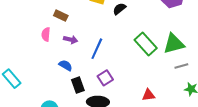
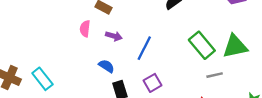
gray line: (181, 66) -> (215, 75), moved

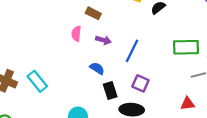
green rectangle: (202, 45) -> (186, 47), turned -50
purple square: (153, 83) -> (140, 83), turned -35

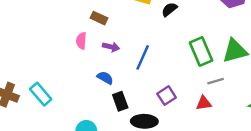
green rectangle: (186, 47) -> (201, 51), turned 70
purple square: (140, 83) -> (167, 96), moved, turned 35
red triangle: (188, 104) -> (204, 103), moved

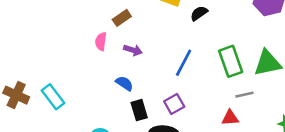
brown rectangle: (99, 18) -> (122, 18), turned -63
blue line: (143, 57) -> (184, 63), moved
purple square: (167, 96) -> (174, 104), moved

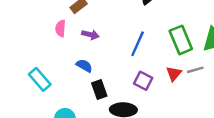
cyan rectangle: (53, 97) -> (40, 79), moved
purple square: (174, 104) -> (143, 81), moved, turned -30
red triangle: (230, 118) -> (174, 74), moved, turned -42

